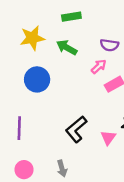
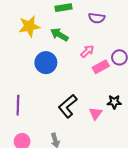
purple semicircle: (109, 45) -> (97, 18), moved
blue circle: (37, 79) -> (46, 63), moved

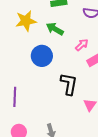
black L-shape: (68, 106) -> (69, 84), moved, turned 140

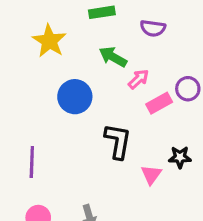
yellow star: (26, 21) -> (49, 41), turned -30
green arrow: (55, 29) -> (113, 57), moved

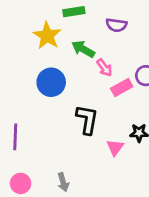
yellow star: (49, 41) -> (47, 36), moved
pink arrow: (138, 79) -> (104, 68), turned 96

